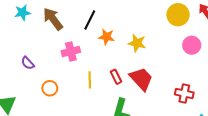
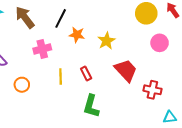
yellow star: (137, 43) -> (106, 41), turned 30
red trapezoid: (141, 79) -> (126, 70), moved

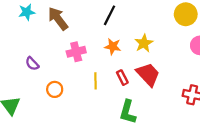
black line: (61, 18) -> (109, 15), moved
orange star: (77, 35) -> (113, 46), moved
red trapezoid: (126, 70) -> (148, 74), moved

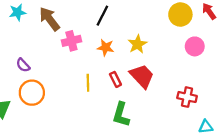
pink cross: (76, 52) -> (71, 41), moved
orange circle: (55, 89) -> (32, 93), moved, size x1.5

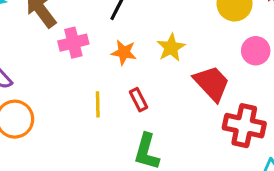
red trapezoid: (142, 76) -> (212, 83), moved
red cross: (187, 97) -> (244, 126), size x1.4

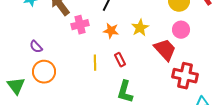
pink circle: (256, 51) -> (181, 30), moved

